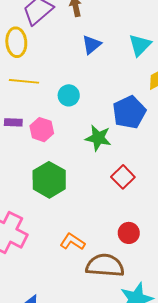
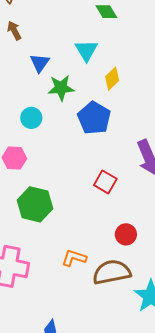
green star: (98, 138) -> (61, 88), moved

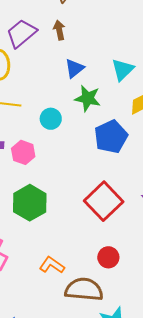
red square: (105, 182) -> (104, 201), size x1.6

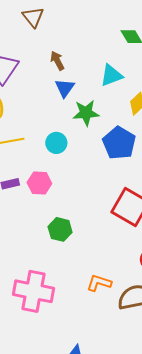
brown arrow: (59, 30) -> (57, 61), moved
cyan triangle: (123, 70) -> (111, 75), turned 40
green hexagon: (30, 203) -> (60, 229), size x0.7

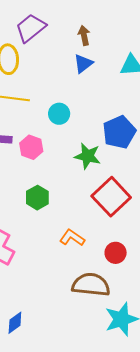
green star: (86, 113) -> (88, 156), moved
orange L-shape: (99, 283) -> (72, 238), moved

